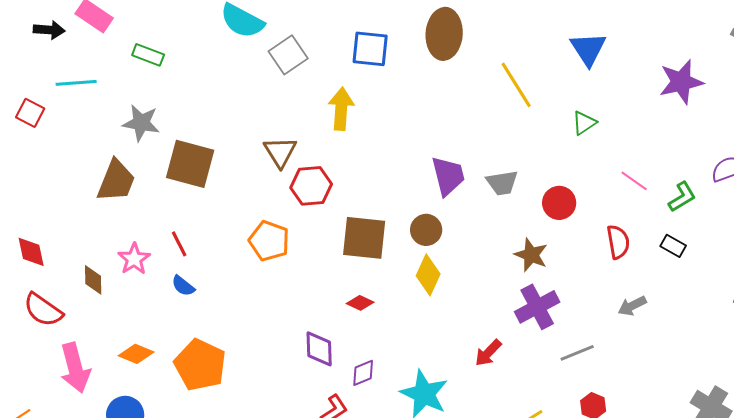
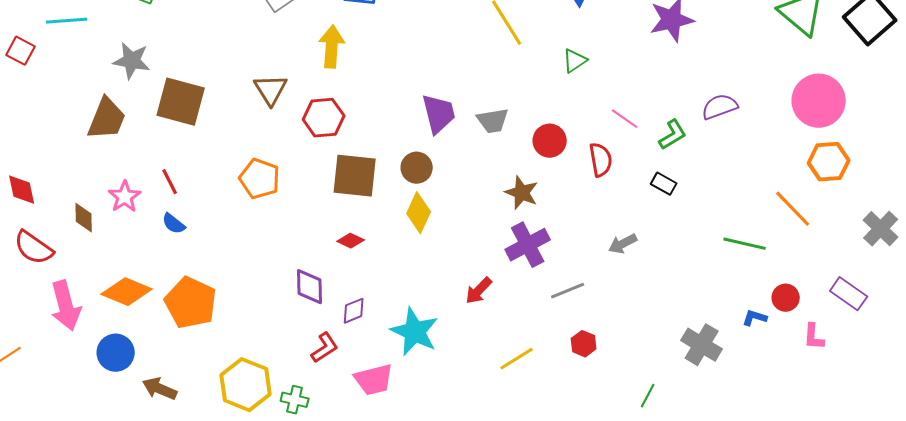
red hexagon: (311, 186) -> (324, 118), moved
red semicircle: (618, 242) -> (601, 160), moved
orange diamond: (136, 354) -> (127, 292), size x1.4

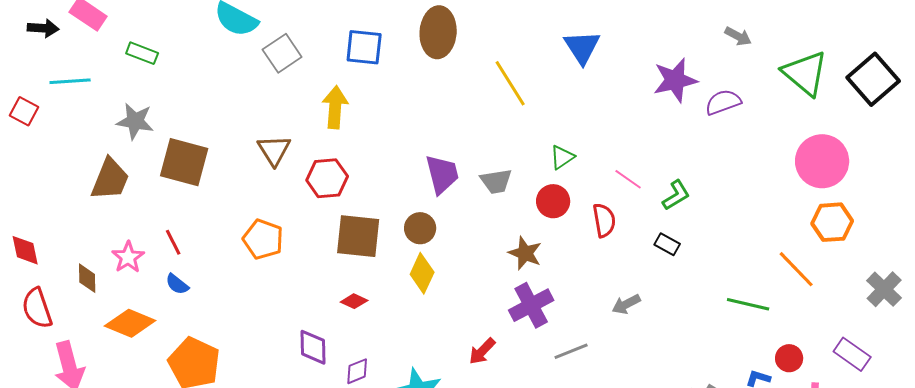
green triangle: (575, 61) -> (562, 157), moved
purple semicircle: (720, 107) -> (723, 102), moved
red semicircle: (34, 248) -> (37, 308), turned 36
orange diamond: (127, 292) -> (130, 323), moved

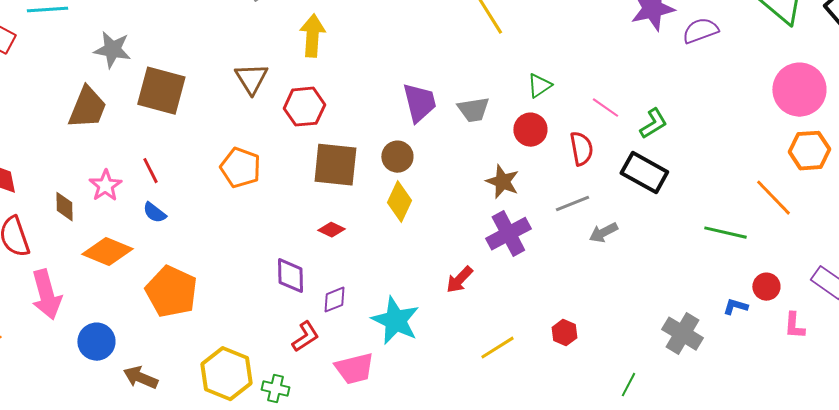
black rectangle: (667, 244) -> (644, 173), size x1.8
gray line: (571, 351) -> (572, 204), moved

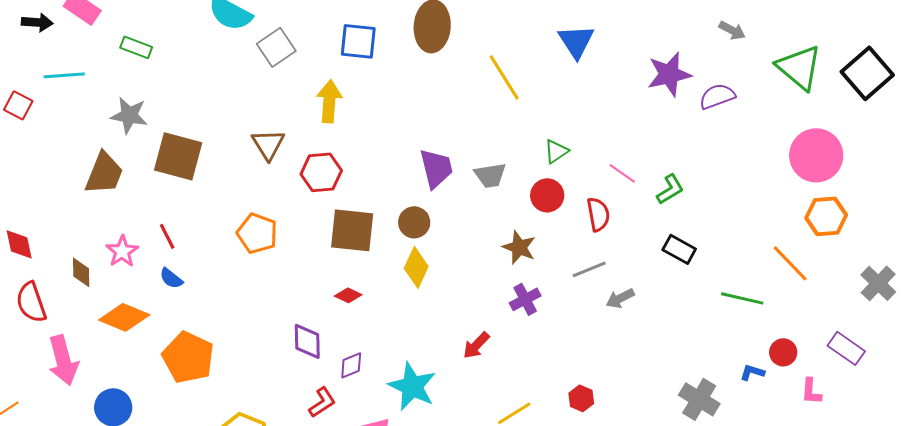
black rectangle: (644, 173) -> (679, 249), moved, size x0.7
purple cross: (508, 234) -> (525, 299), size x0.7

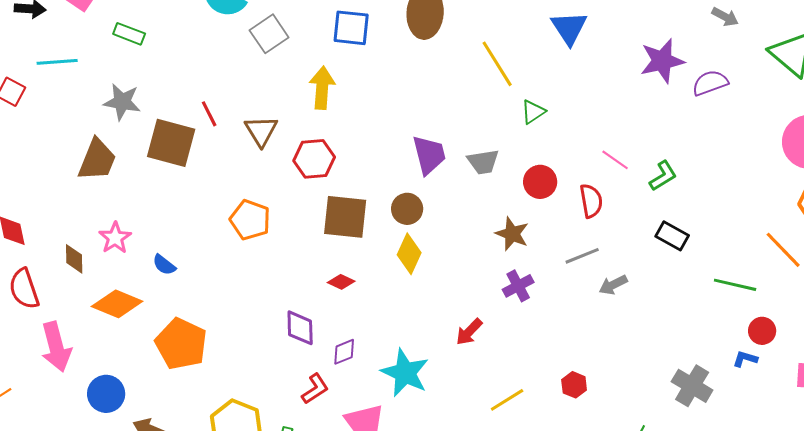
green triangle: (556, 151) -> (533, 112), moved
red line: (167, 236) -> (209, 114), moved
red circle: (783, 352) -> (762, 331), moved

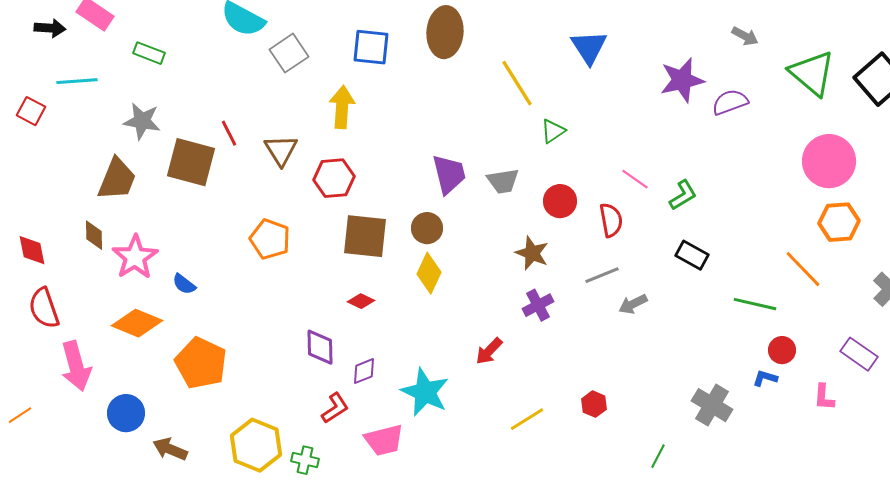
pink star: (115, 238) -> (135, 257), size x1.4
brown diamond: (74, 259) -> (94, 235), moved

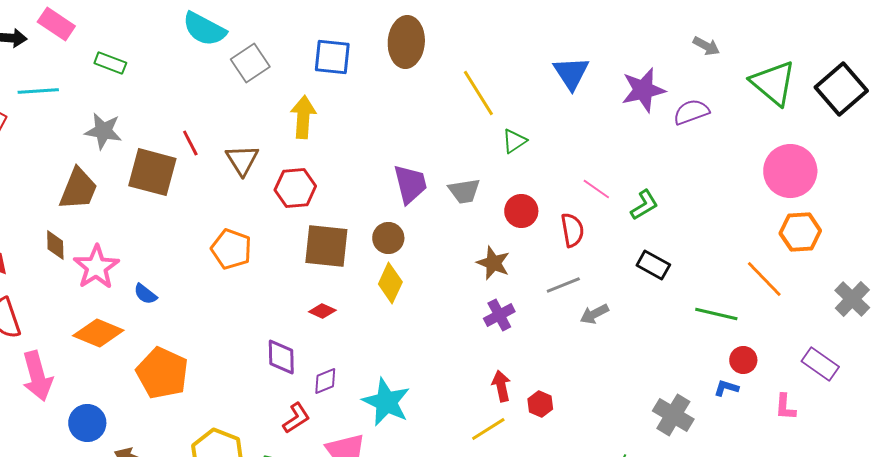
blue triangle: (589, 47) -> (571, 73), moved
red arrow: (489, 351) -> (501, 386), moved, turned 124
red hexagon: (594, 404) -> (540, 404), moved

